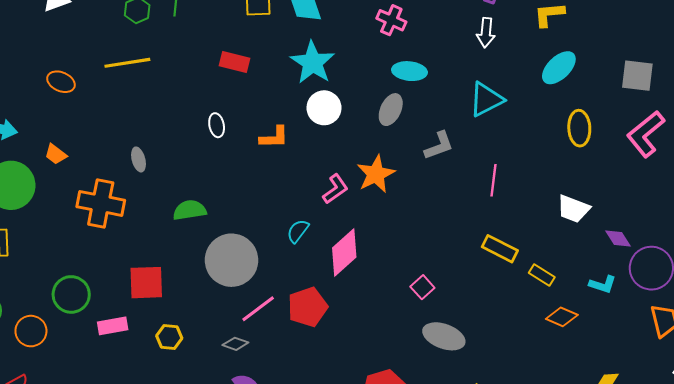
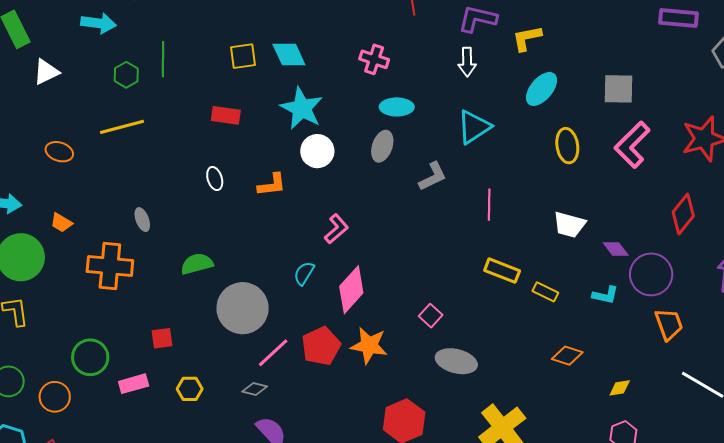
orange star: (376, 174) -> (369, 345), moved, turned -30
red square: (146, 283) -> (162, 338), size x0.6
orange diamond: (562, 317) -> (567, 356), moved

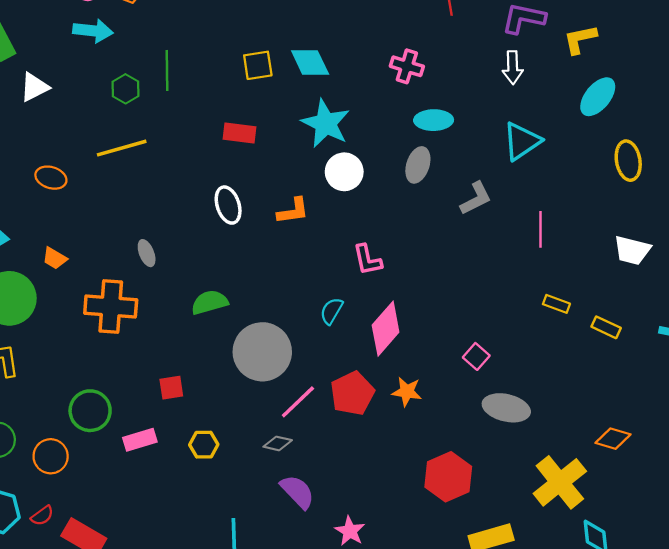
white ellipse: (215, 179) -> (228, 205), size x1.4
pink L-shape: (336, 229) -> (367, 260), turned 120
yellow rectangle: (502, 271) -> (556, 304), size x0.7
orange star: (369, 345) -> (407, 392), size x0.7
orange diamond: (567, 356) -> (613, 439), moved

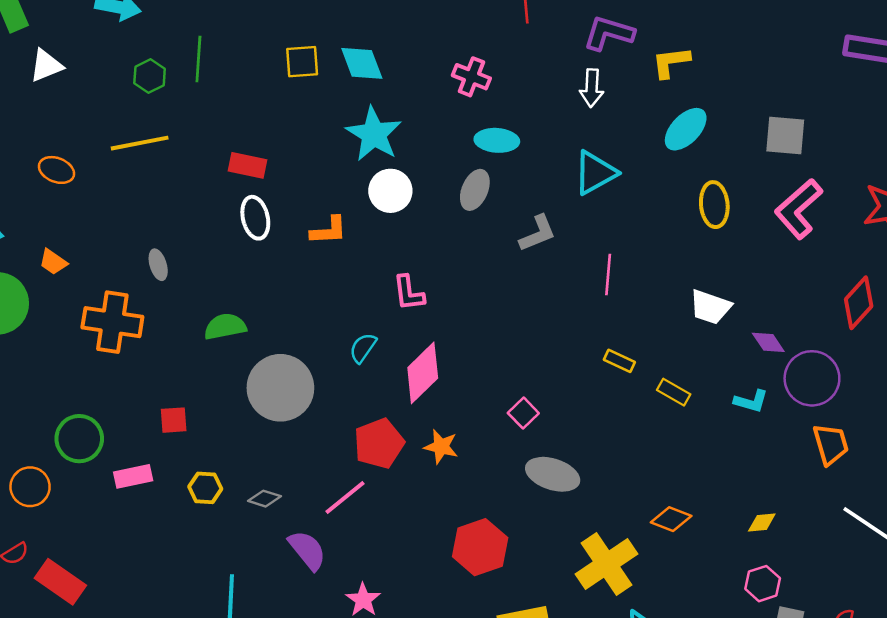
red rectangle: (239, 133) -> (248, 165), moved
pink line: (298, 402) -> (345, 498), moved
gray diamond: (278, 443) -> (264, 499), moved

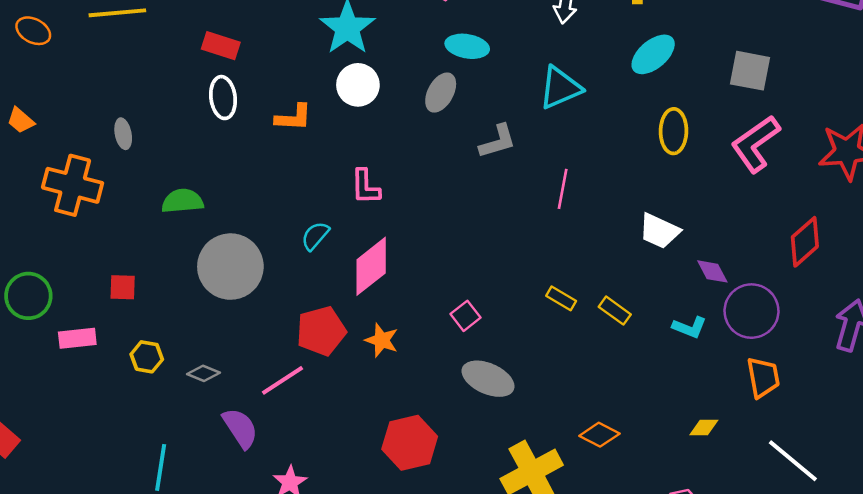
yellow rectangle: (619, 361) -> (561, 298), moved
yellow diamond: (762, 523) -> (704, 428), moved

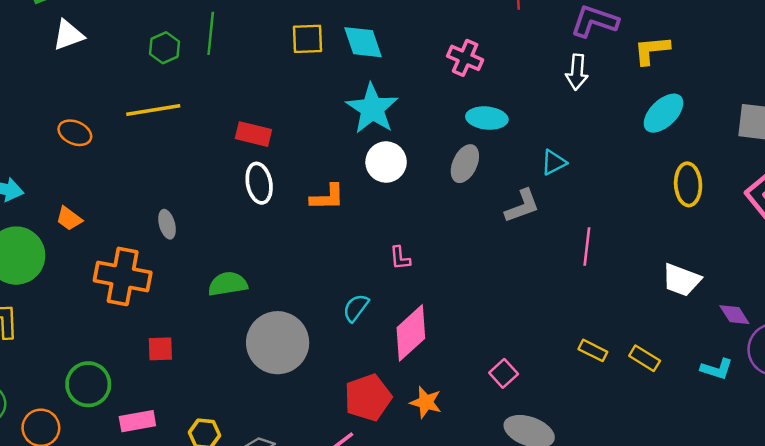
cyan triangle: (560, 88) -> (554, 162), moved, size x0.6
pink L-shape: (365, 187) -> (400, 258), size x0.7
red square: (123, 287) -> (160, 349), moved

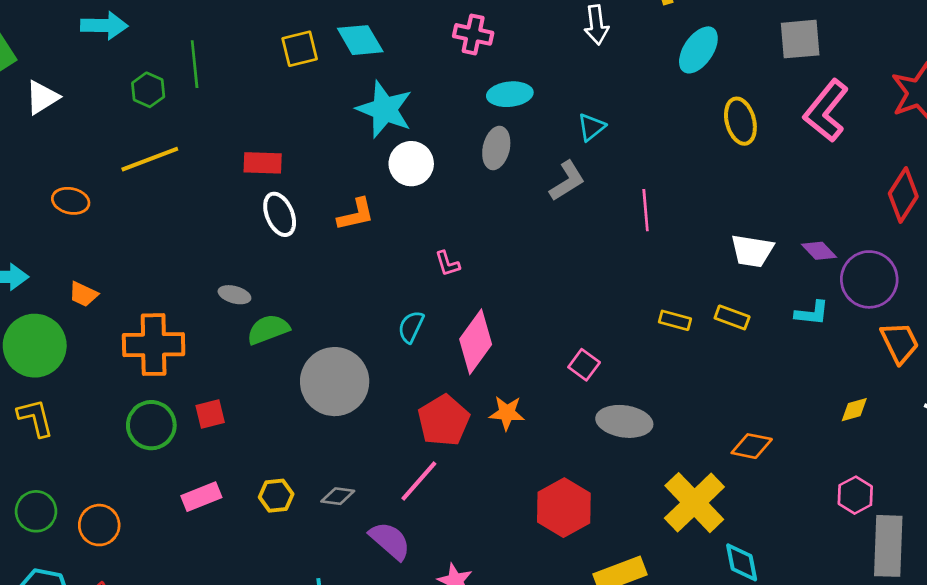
gray ellipse: (167, 224) -> (234, 295), moved, turned -48
white trapezoid: (681, 280) -> (752, 251), moved
green circle: (88, 384) -> (151, 425), moved

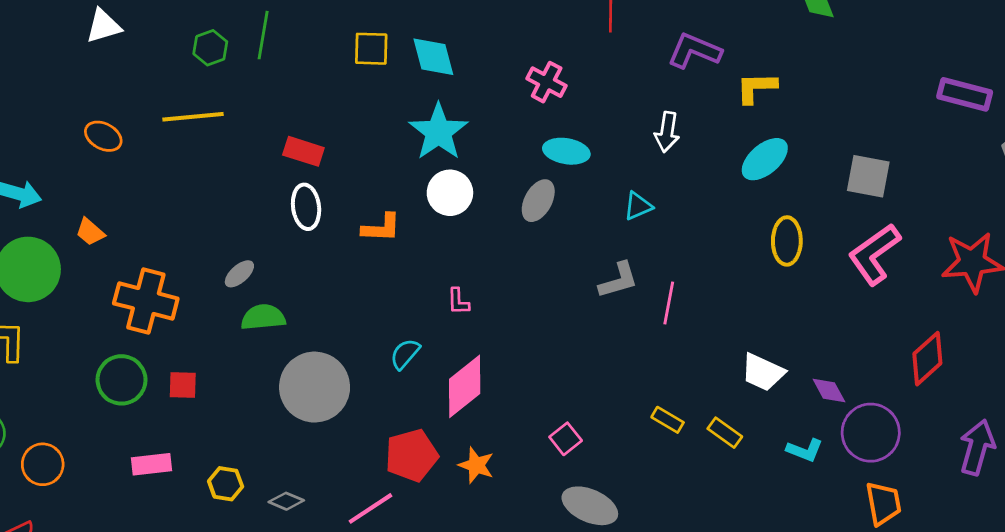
white arrow: (596, 25) -> (667, 132), moved
gray L-shape: (567, 181) -> (618, 280), moved
gray ellipse: (234, 295) -> (239, 274), turned -72

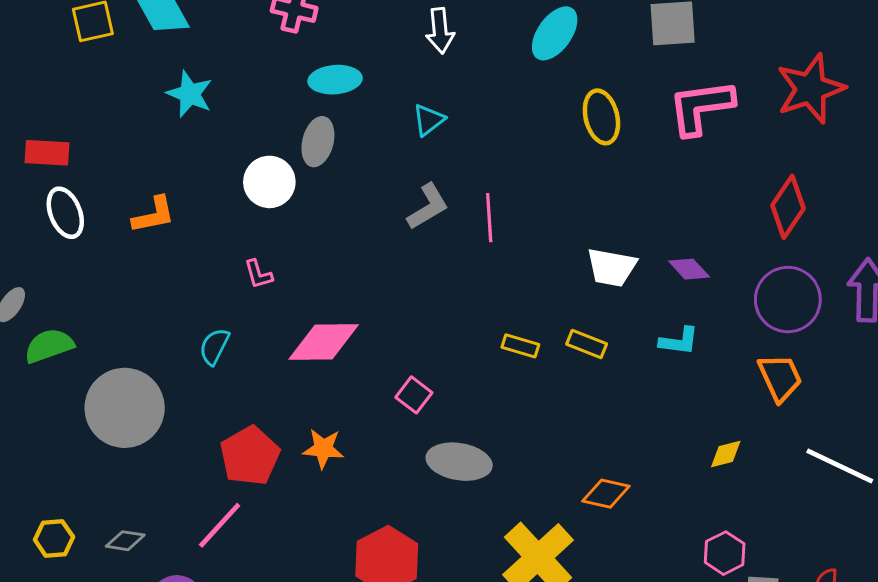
cyan star: (438, 132) -> (190, 94), size x0.7
white circle: (450, 193) -> (269, 182), moved
pink L-shape: (874, 254) -> (701, 107), turned 42
pink diamond: (465, 386) -> (324, 342), moved, turned 52
purple circle: (871, 433) -> (788, 300), moved

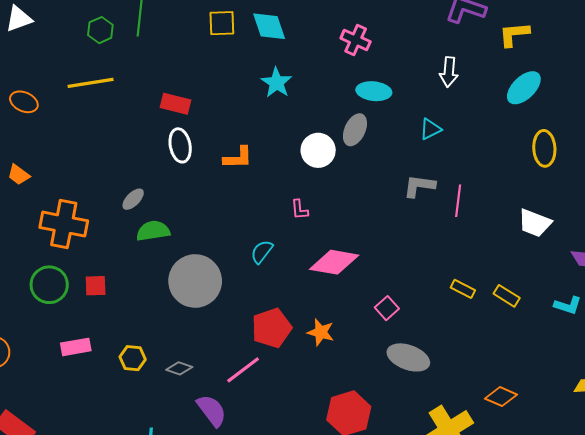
gray L-shape: (428, 207) -> (419, 186), turned -152
white trapezoid: (612, 267) -> (535, 223), moved

